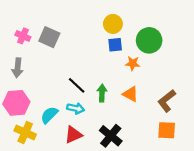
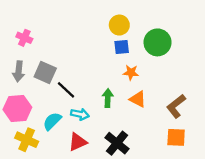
gray square: (49, 37) -> (45, 73), moved
orange star: (133, 63) -> (131, 73), moved
black line: (77, 85) -> (66, 90), moved

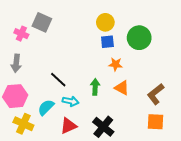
gray square: (45, 73) -> (42, 22), moved

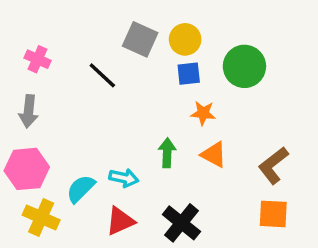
gray square: (42, 22) -> (140, 39), moved
black line: (58, 80) -> (102, 75), moved

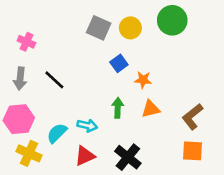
green circle: (244, 66) -> (172, 20), moved
blue square: (189, 74) -> (119, 63), moved, turned -30
black line: (102, 75) -> (54, 80), moved
orange triangle: (214, 155) -> (151, 109), turned -42

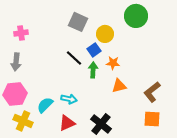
yellow circle: (130, 28) -> (105, 34), moved
pink cross: (26, 42) -> (21, 33), turned -32
black line: (54, 80) -> (74, 58), moved
green arrow: (118, 108) -> (93, 70), moved

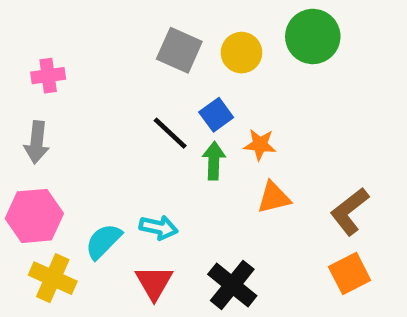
yellow circle: (105, 34) -> (241, 53), moved
orange square: (152, 119) -> (350, 273), turned -30
red triangle: (67, 123) -> (154, 283), turned -36

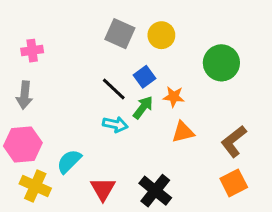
green circle: (313, 36) -> (221, 63), moved
green arrow: (214, 161) -> (143, 107), turned 35
cyan arrow: (159, 227) -> (115, 124), moved

